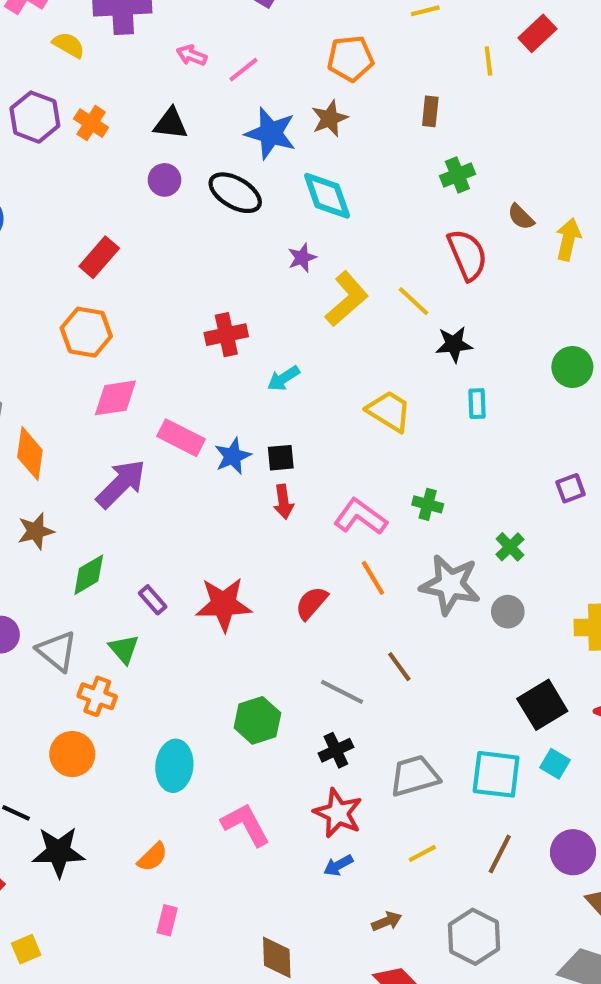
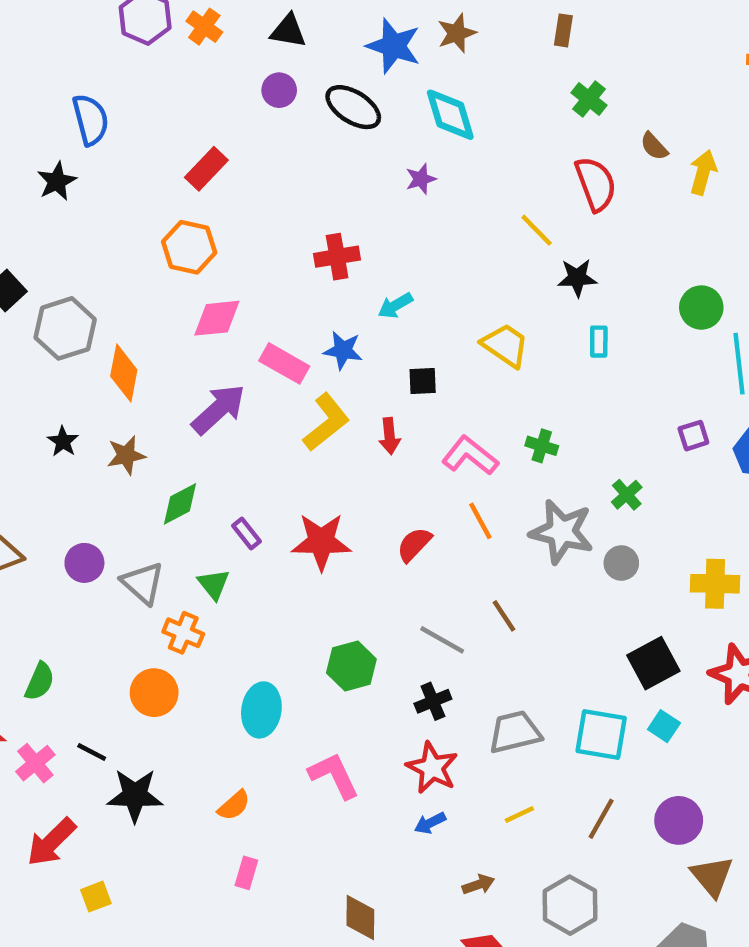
green cross: (457, 175) -> (589, 99), turned -32
yellow L-shape: (347, 299) -> (326, 422), moved
blue star: (233, 456) -> (343, 350), moved, turned 30
black square: (281, 458) -> (423, 381), moved

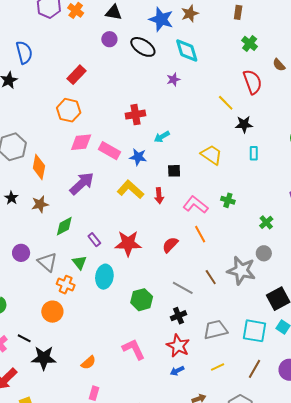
pink rectangle: (284, 363) -> (110, 151), moved
yellow L-shape: (326, 422) -> (130, 189), turned -100
gray star: (562, 532) -> (241, 271), moved
cyan ellipse: (261, 710) -> (104, 277), moved

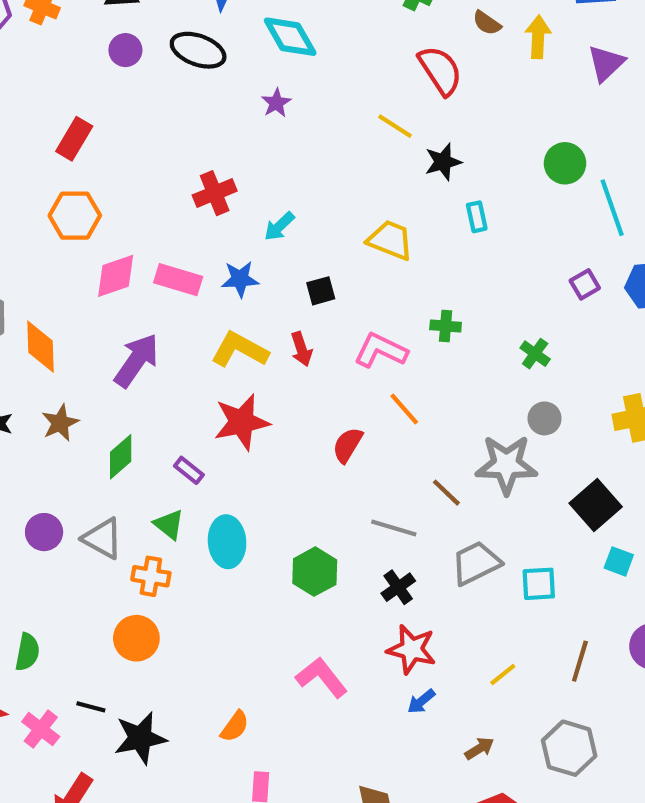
red star: (128, 243) -> (242, 422), moved
gray trapezoid: (215, 330) -> (476, 563), moved
cyan square: (255, 331) -> (539, 584), moved, size x0.7

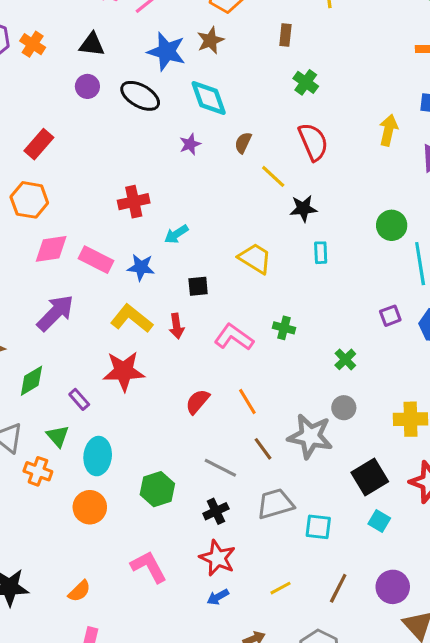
brown semicircle: (487, 23) -> (243, 143), moved, turned 70
orange line: (404, 409) -> (247, 402), moved
orange circle: (136, 638) -> (90, 507), moved

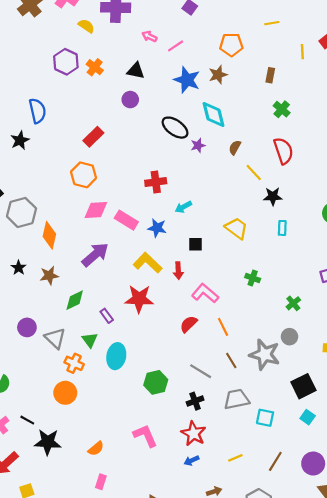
black ellipse: (140, 96) -> (175, 128), moved
pink L-shape: (234, 337) -> (205, 293), moved
orange circle: (90, 507) -> (65, 393), moved

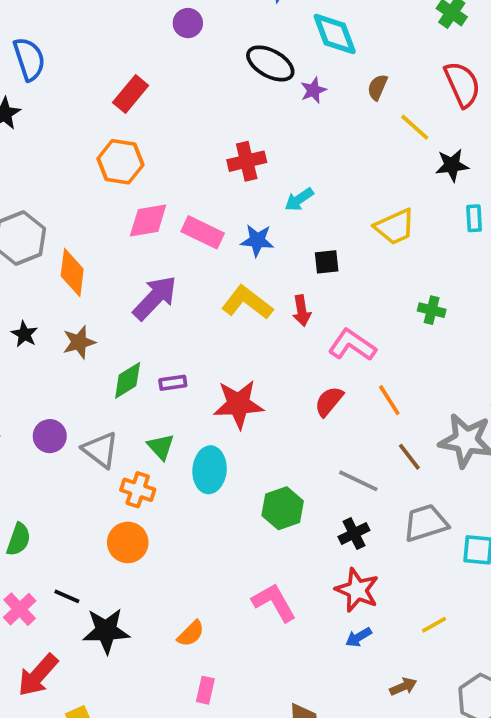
yellow trapezoid: (236, 228) -> (395, 227), turned 125
red star: (139, 299) -> (238, 404), moved
purple rectangle: (107, 316) -> (173, 383), moved, turned -56

